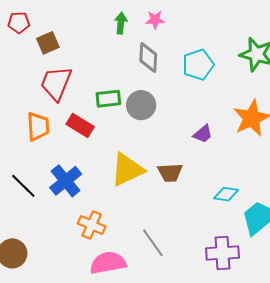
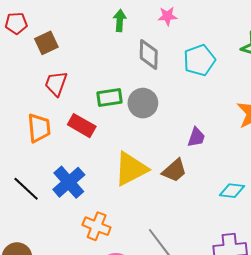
pink star: (155, 20) -> (167, 16), moved
red trapezoid: (56, 83) -> (56, 84), size x0.7
purple trapezoid: (203, 134) -> (196, 137), moved, turned -30
brown trapezoid: (170, 173) -> (174, 170), turned -36

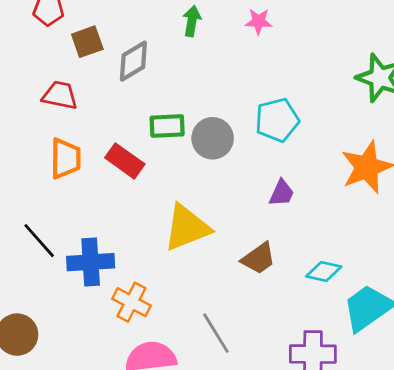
gray diamond: (149, 54) -> (133, 61), moved, turned 52
cyan pentagon: (199, 60) -> (277, 120), moved
red trapezoid: (56, 84) -> (60, 95), moved, turned 76
brown trapezoid: (174, 170) -> (258, 258), moved
blue cross: (69, 182) -> (91, 262), moved, turned 32

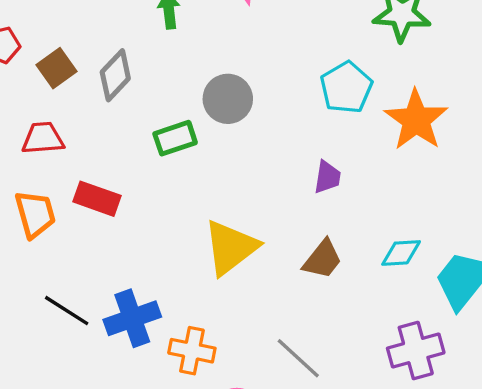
cyan pentagon: (277, 120) -> (346, 87), moved
gray circle: (213, 138) -> (228, 99), moved
orange trapezoid: (66, 158) -> (35, 214), moved
red rectangle: (125, 161) -> (97, 199), moved

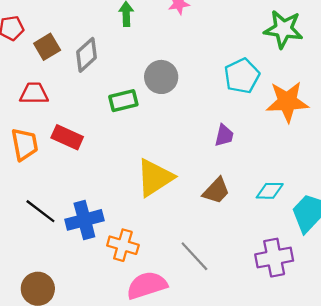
orange star: (416, 120) -> (287, 102), turned 30

